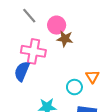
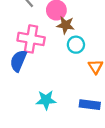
cyan circle: (74, 87) -> (76, 45), moved

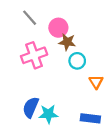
pink cross: (31, 39) -> (34, 55), turned -30
blue semicircle: (18, 61) -> (31, 107), moved

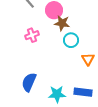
pink cross: (34, 55) -> (32, 35), size x0.6
cyan star: (48, 114) -> (57, 94), moved

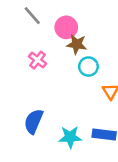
pink cross: (32, 35) -> (38, 60), turned -32

